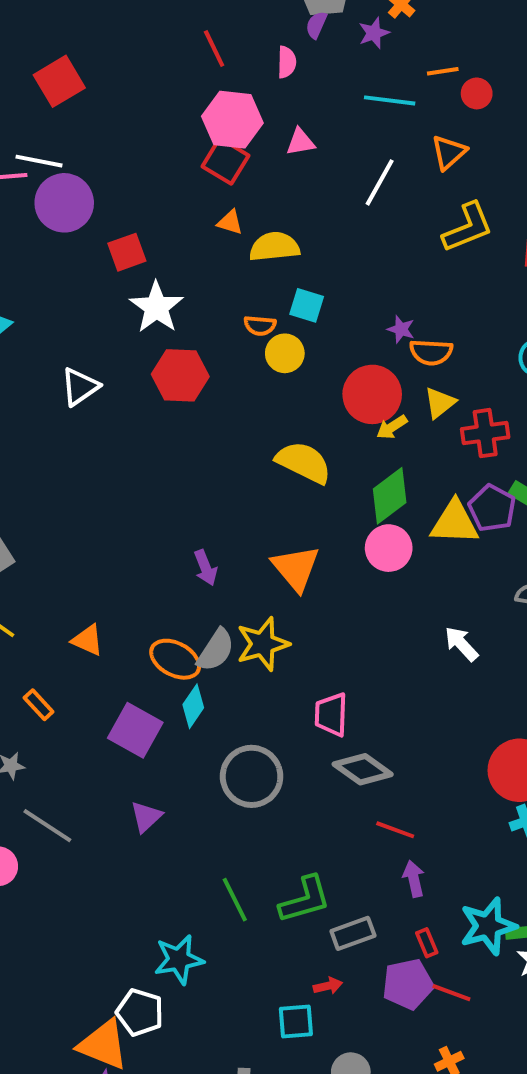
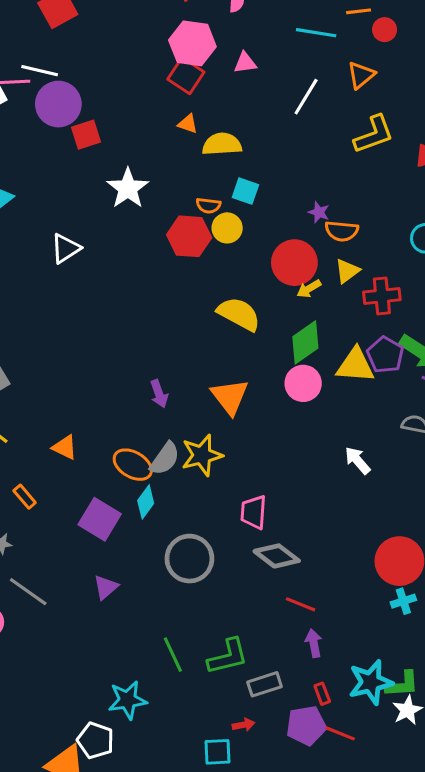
red square: (127, 252) -> (86, 135), moved
red hexagon: (180, 375) -> (189, 236), moved

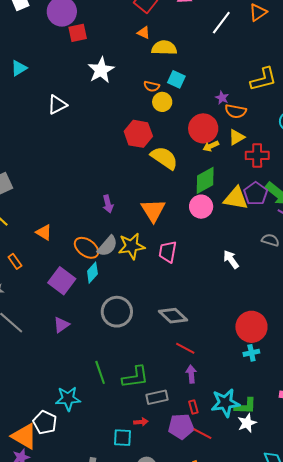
yellow L-shape: (374, 134) -> (263, 79), moved
red hexagon: (189, 236) -> (138, 134), moved
pink trapezoid: (254, 512) -> (168, 252), moved

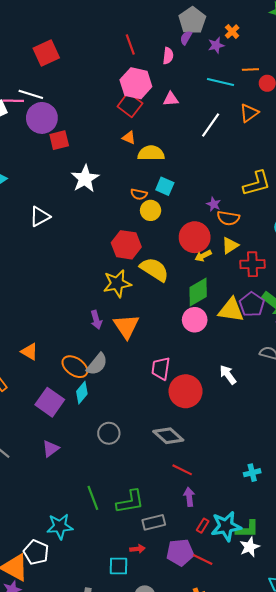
orange triangle: (153, 210) -> (126, 326), moved
yellow star: (131, 246) -> (117, 283), moved
gray circle: (117, 312) -> (109, 433), size x0.7
red circle: (251, 327) -> (186, 391), moved
red rectangle: (193, 407) -> (203, 526), moved, turned 48

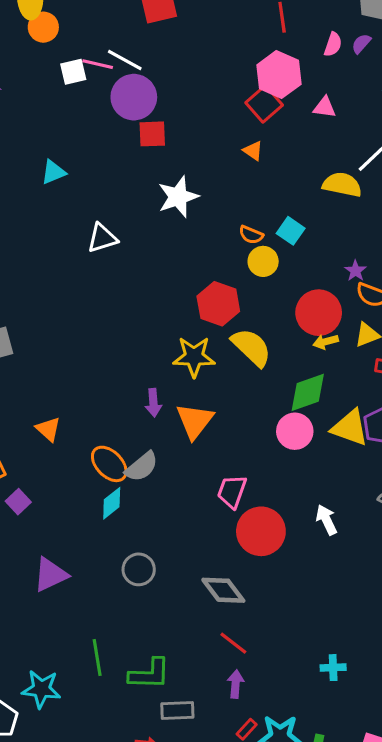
purple semicircle: (186, 38) -> (361, 44), moved
yellow semicircle: (151, 153) -> (342, 185), moved
purple square: (50, 402) -> (18, 502), moved, size x0.6
purple triangle: (51, 449) -> (50, 575), size x1.4

